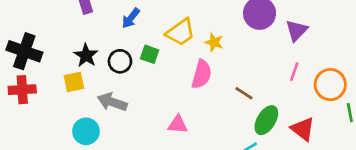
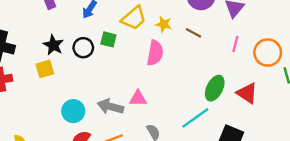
brown line: (244, 93) -> (194, 33), moved
gray arrow: (112, 102) -> (110, 107), moved
cyan circle: (86, 131) -> (73, 111), moved

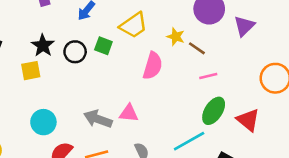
yellow star: (164, 24) -> (176, 37), moved
pink line: (235, 44) -> (208, 76), moved, turned 56
cyan circle: (73, 111) -> (43, 122), moved

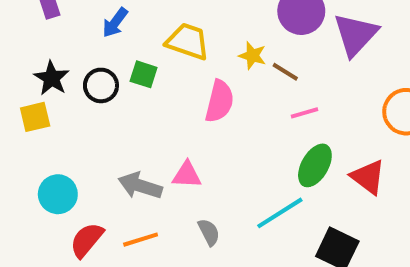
yellow trapezoid: (133, 25) -> (188, 41), turned -124
purple triangle: (244, 26) -> (356, 35), size x1.4

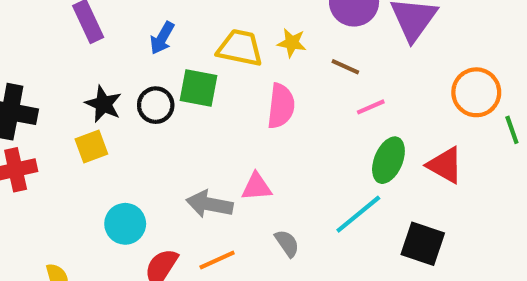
yellow star: (252, 56) -> (292, 43), moved
green square: (144, 74) -> (198, 88), size x1.4

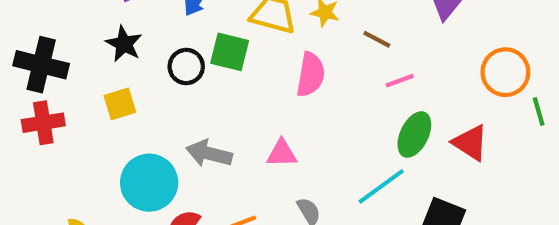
black star: (103, 104) -> (124, 44), moved
gray arrow: (210, 204) -> (209, 154), moved
cyan circle: (125, 224) -> (149, 183), size x1.4

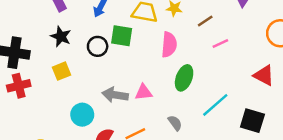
brown line: (377, 39) -> (205, 21), turned -56
green ellipse: (414, 135) -> (184, 78), moved
pink triangle: (282, 153) -> (144, 92), moved
cyan circle: (149, 183) -> (82, 115), size x0.7

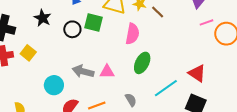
brown line: (205, 21) -> (158, 12), moved, turned 72
pink line: (220, 44) -> (206, 22), moved
yellow square: (62, 71) -> (28, 53), moved, turned -35
red triangle: (264, 75) -> (197, 73), moved

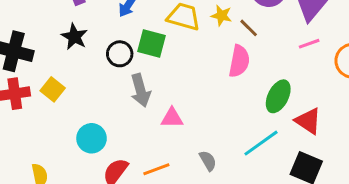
pink line: (206, 22) -> (309, 44), moved
pink semicircle: (132, 34) -> (239, 61), moved
green ellipse: (142, 63) -> (278, 96), moved
gray arrow: (83, 71) -> (140, 90), moved, turned -120

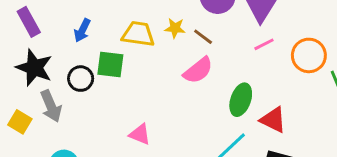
black star: (74, 37) -> (34, 68), size x1.4
pink semicircle: (239, 61) -> (198, 70), turned 48
gray arrow: (140, 90) -> (51, 106), moved
pink triangle: (172, 118) -> (140, 134), turned 30

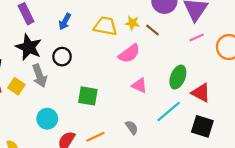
green square: (110, 64) -> (88, 96), moved
pink semicircle: (198, 70) -> (129, 54), moved
pink triangle: (140, 134) -> (139, 85), moved

